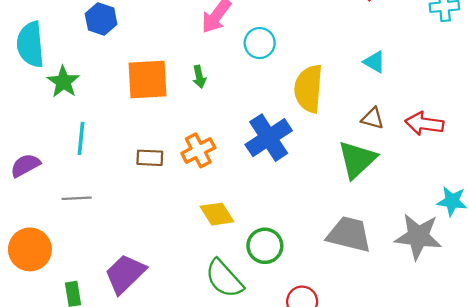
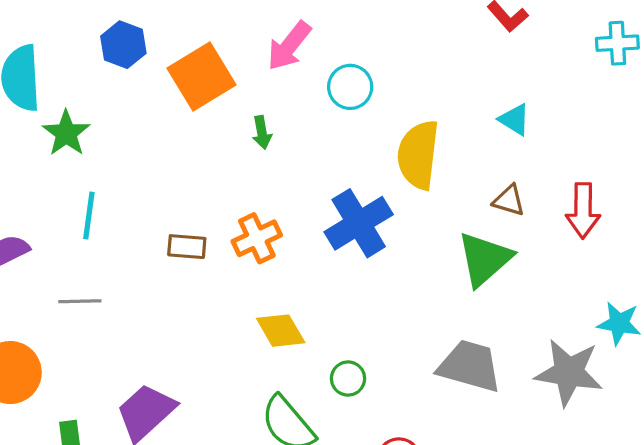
orange square: (147, 79) -> (201, 77), moved, turned -30
red arrow: (424, 124) -> (583, 211), turned -99
green circle: (265, 246) -> (348, 379), size x0.7

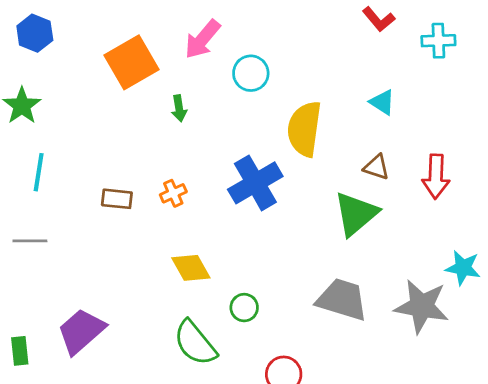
cyan cross: (617, 43) -> (438, 41), moved
blue hexagon: (123, 45) -> (35, 33), moved
orange cross: (257, 238) -> (173, 193), size x0.7

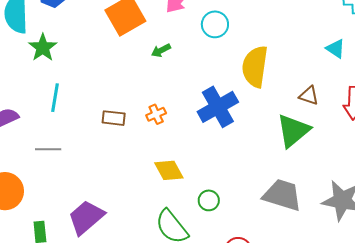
cyan triangle: (382, 102) -> (336, 49), moved
green arrow: (179, 108) -> (161, 50), turned 72

